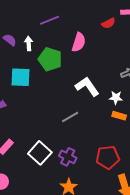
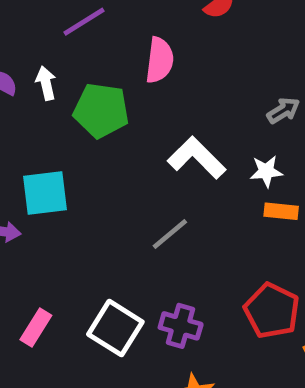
cyan square: (20, 77) -> (45, 193), moved
red pentagon: (108, 157) -> (272, 311), turned -30

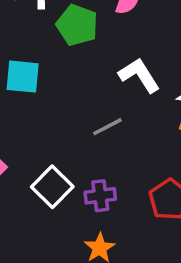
purple cross: (181, 326) -> (100, 196), turned -36

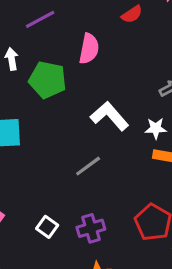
white square: (52, 187) -> (47, 227), size x0.6

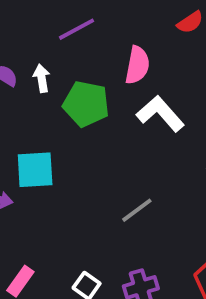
white L-shape: (110, 116) -> (160, 114), moved

